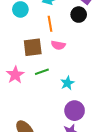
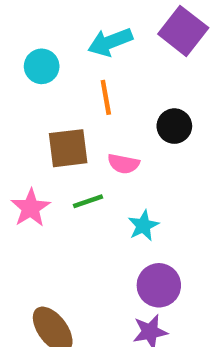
black circle: (79, 15) -> (174, 126), moved
pink semicircle: (58, 45) -> (123, 164), moved

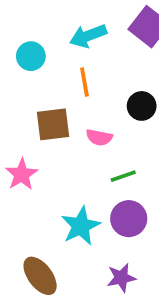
green line: (88, 201) -> (123, 176), moved
cyan star: (143, 226) -> (81, 226), moved, size x1.5
purple circle: (159, 285) -> (129, 219), moved

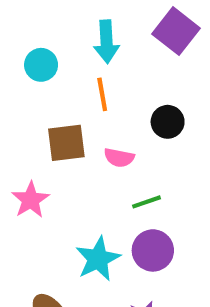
cyan arrow: (88, 36) -> (106, 42), turned -72

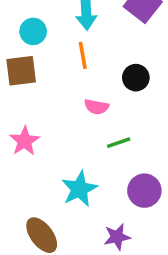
brown square: (66, 143) -> (21, 71), moved
purple circle: (153, 250) -> (144, 191), moved

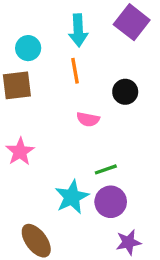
green line: (119, 143) -> (106, 169), moved
purple circle: (144, 191) -> (111, 202), moved
purple star: (117, 237) -> (128, 242), moved

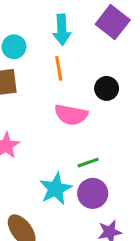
pink semicircle: (88, 119) -> (71, 115), size x1.5

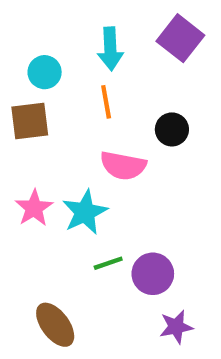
green line: (88, 163) -> (108, 263), moved
cyan star: (56, 189) -> (85, 212), moved

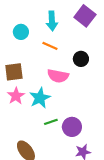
orange line: (106, 102) -> (50, 46), turned -56
brown square: (30, 121) -> (14, 72), moved

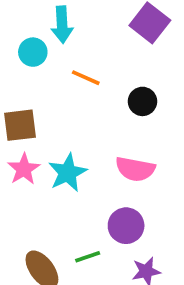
cyan arrow: (52, 21) -> (62, 25), moved
pink semicircle: (58, 76) -> (135, 169), moved
green line: (51, 122) -> (88, 257), moved

